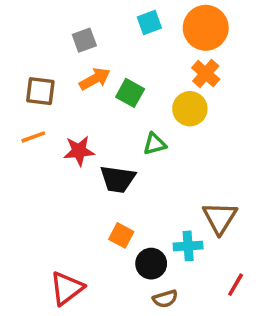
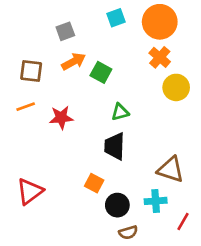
yellow circle: (190, 109) -> (176, 87), moved
black trapezoid: (118, 179) -> (115, 146), moved, turned 84
brown triangle: (220, 218) -> (171, 170), turned -44
cyan cross: (188, 246) -> (156, 201), moved
red triangle: (67, 288) -> (30, 191), moved

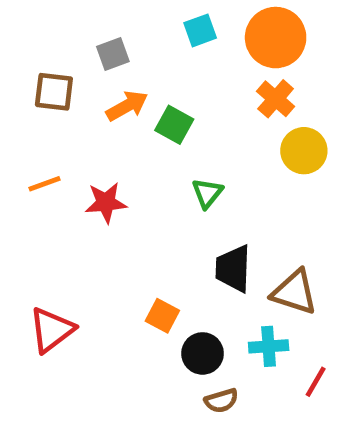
brown square: (31, 71) -> (54, 92), moved
green triangle: (120, 112) -> (207, 193), turned -36
black trapezoid: (115, 146) -> (233, 269), moved

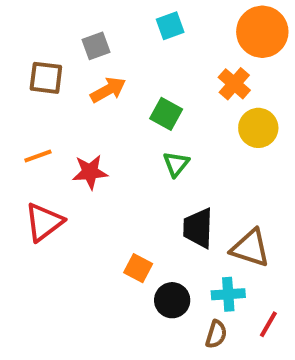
orange circle: (276, 38) -> (262, 32), moved
green square: (174, 125) -> (166, 114), moved
red triangle: (52, 330) -> (44, 222), moved
brown semicircle: (221, 401) -> (216, 334), moved, turned -56

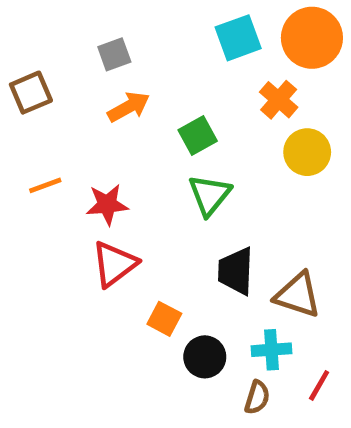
cyan square: (170, 26) -> (238, 38), moved, size x1.4
brown square: (46, 78) -> (31, 93), moved, turned -30
green square: (166, 114) -> (198, 135), turned 32
green triangle: (176, 164) -> (210, 195), size x1.4
red triangle: (44, 222) -> (114, 264), moved

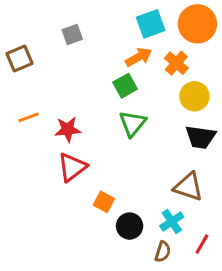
orange arrow: (129, 107) -> (139, 57), moved
black trapezoid: (236, 271) -> (200, 137), moved, turned -84
cyan cross: (271, 350) -> (172, 221), turned -30

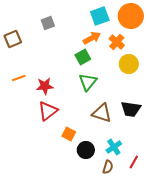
black trapezoid: (200, 137) -> (131, 109), moved
brown triangle: (188, 187) -> (102, 113), moved

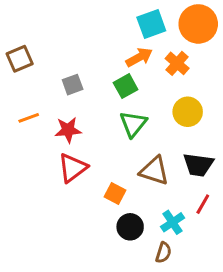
gray square: (48, 23) -> (73, 85), moved
yellow circle: (129, 64) -> (188, 112), moved
orange square: (69, 134) -> (115, 194), moved
red line: (134, 162) -> (203, 204), moved

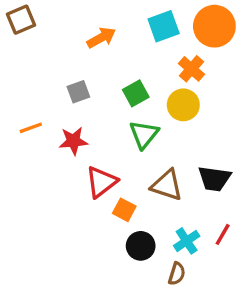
orange arrow: (139, 57) -> (101, 38), moved
brown square: (20, 59) -> (21, 20), moved
yellow circle: (188, 112) -> (183, 105), moved
red triangle: (73, 168) -> (101, 182), moved
red line: (203, 204) -> (223, 234), moved

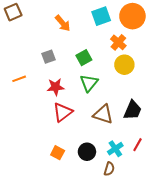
orange arrow: (101, 38) -> (63, 23), turned 78
yellow circle: (183, 105) -> (124, 65), moved
red star: (73, 141) -> (56, 87), moved
black trapezoid: (214, 179) -> (132, 110), turned -75
orange square: (124, 210) -> (58, 153), moved

